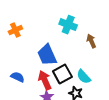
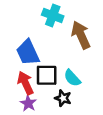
brown arrow: (91, 41) -> (81, 35), size x1.6
black square: (62, 74) -> (47, 75), turned 30

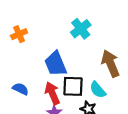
cyan cross: (53, 15) -> (81, 29), turned 30
brown arrow: (81, 35) -> (110, 63), moved

